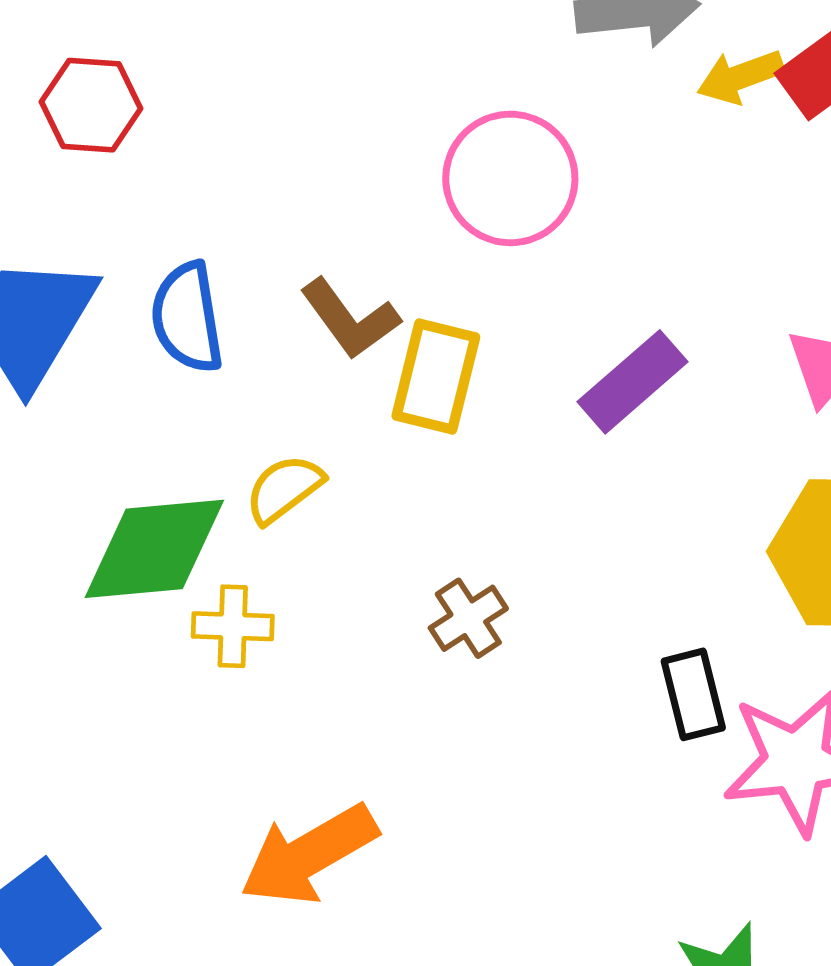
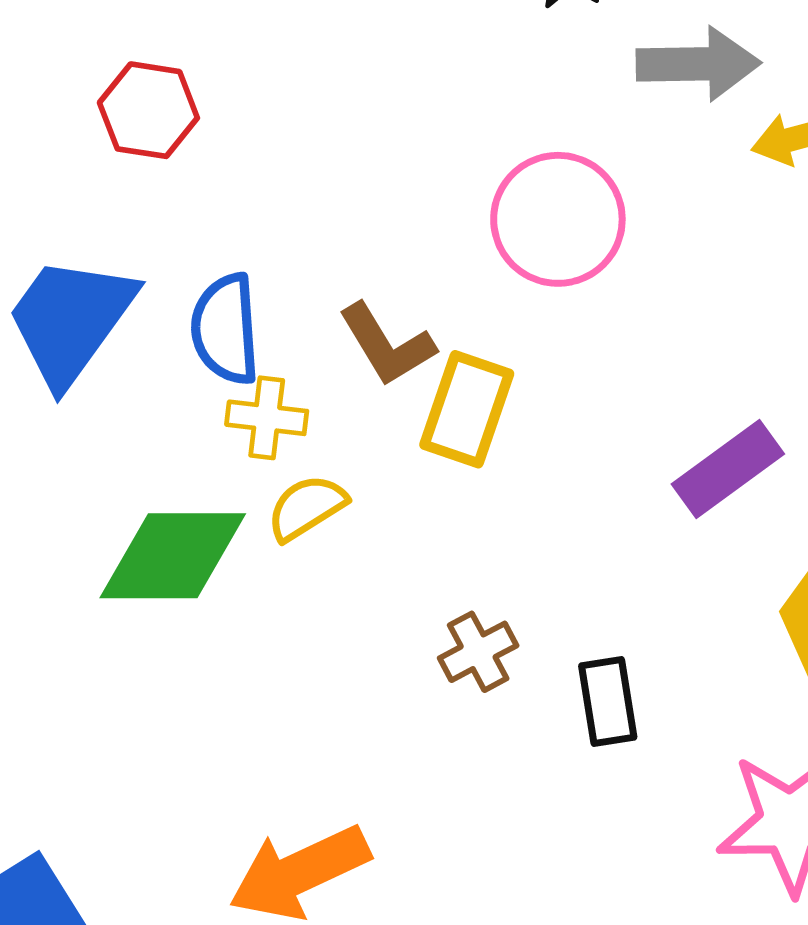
purple rectangle: (633, 382) -> (728, 469), moved
yellow cross: (233, 626) -> (267, 418), moved
black rectangle: (693, 694) -> (608, 702), moved

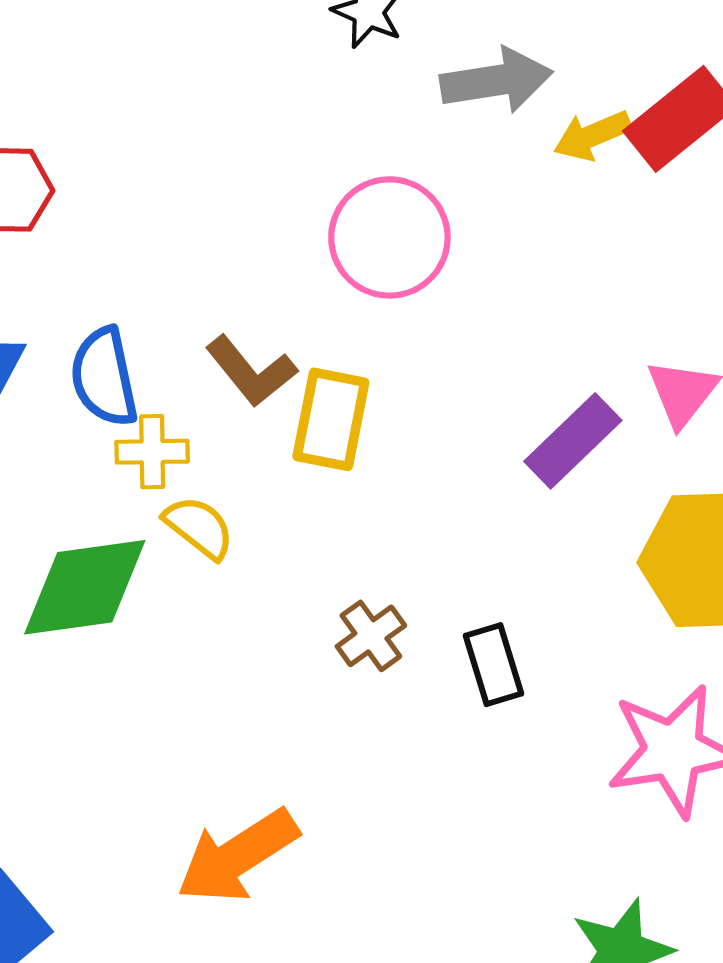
yellow semicircle: (307, 507) -> (199, 527), turned 78

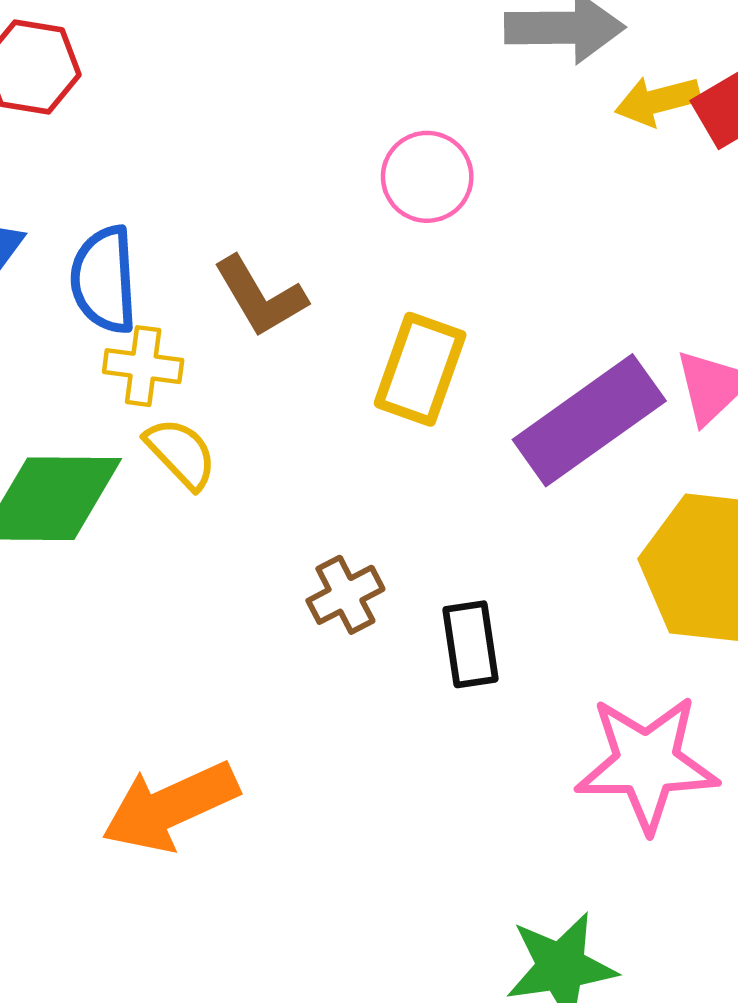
pink circle: (389, 237) -> (427, 177), size x0.7
yellow rectangle: (331, 419) -> (420, 369), moved
purple rectangle: (573, 441) -> (589, 420), size x1.4

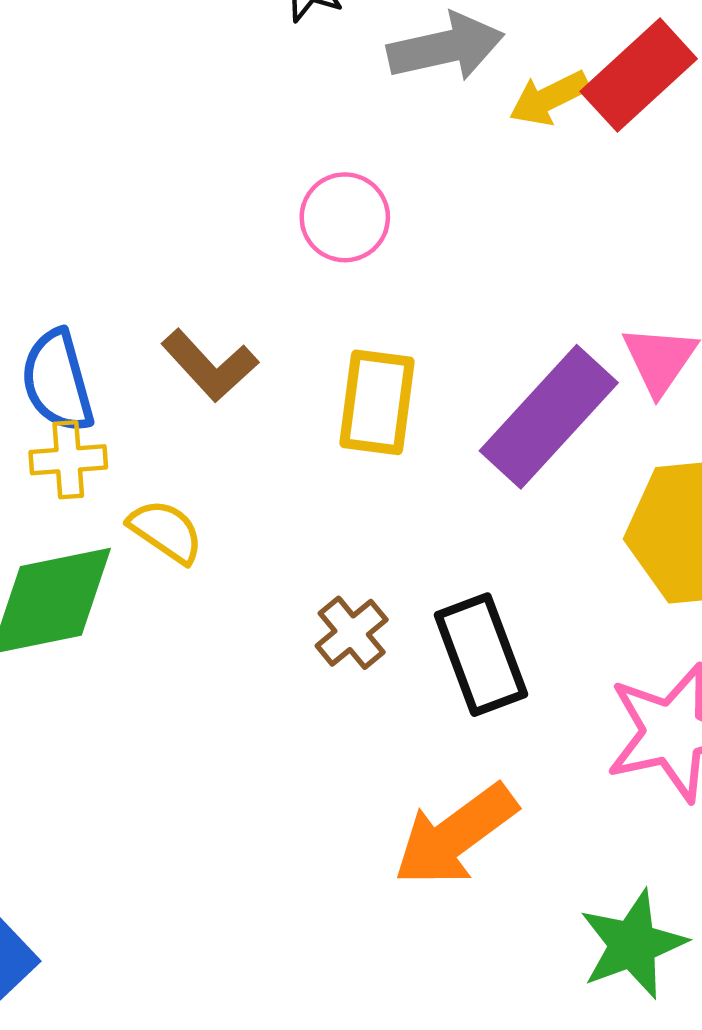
yellow cross: (143, 366) -> (68, 460), moved
black rectangle: (471, 644) -> (481, 655), size x1.4
orange arrow: (170, 807) -> (455, 835), moved

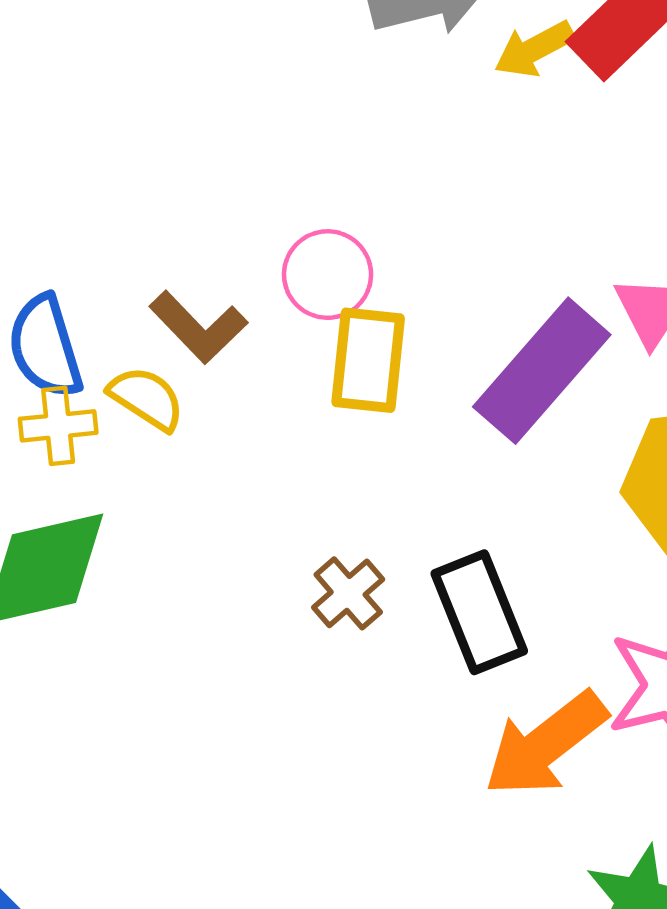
pink circle: (345, 217) -> (328, 275), moved
yellow semicircle: (166, 531) -> (147, 398), moved
orange arrow: (455, 835) -> (546, 744), moved

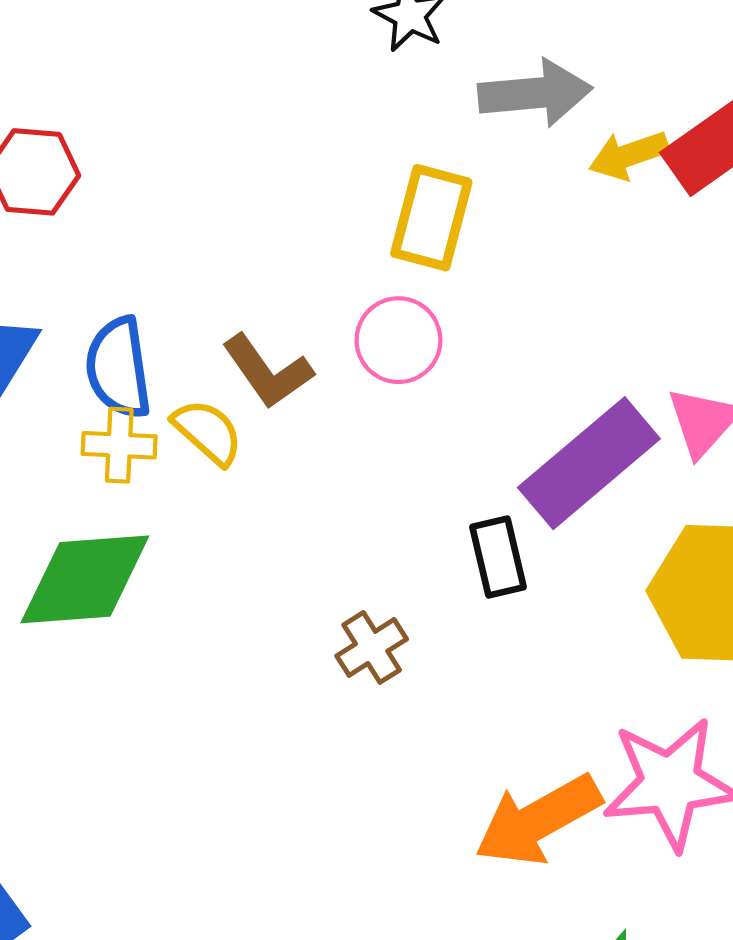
yellow rectangle: (368, 360) -> (431, 218), moved
black rectangle: (479, 612) -> (498, 557), moved, size x0.7

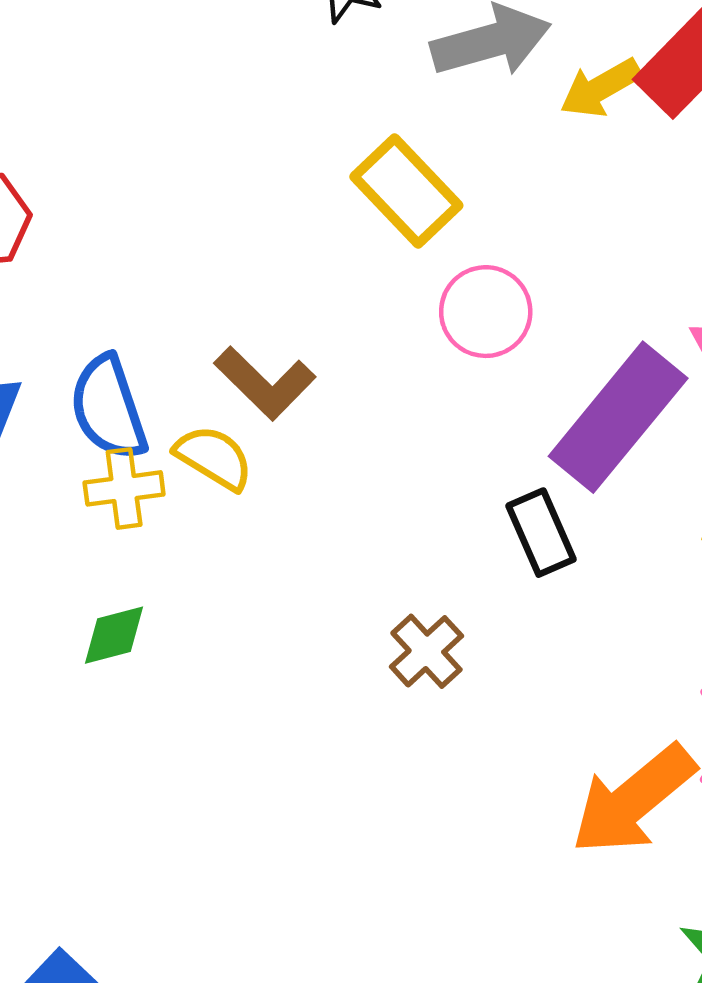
yellow rectangle: (431, 218) -> (406, 191), turned -48
pink circle: (398, 340) -> (486, 312), moved
green diamond: (85, 579) -> (114, 635), size x0.5

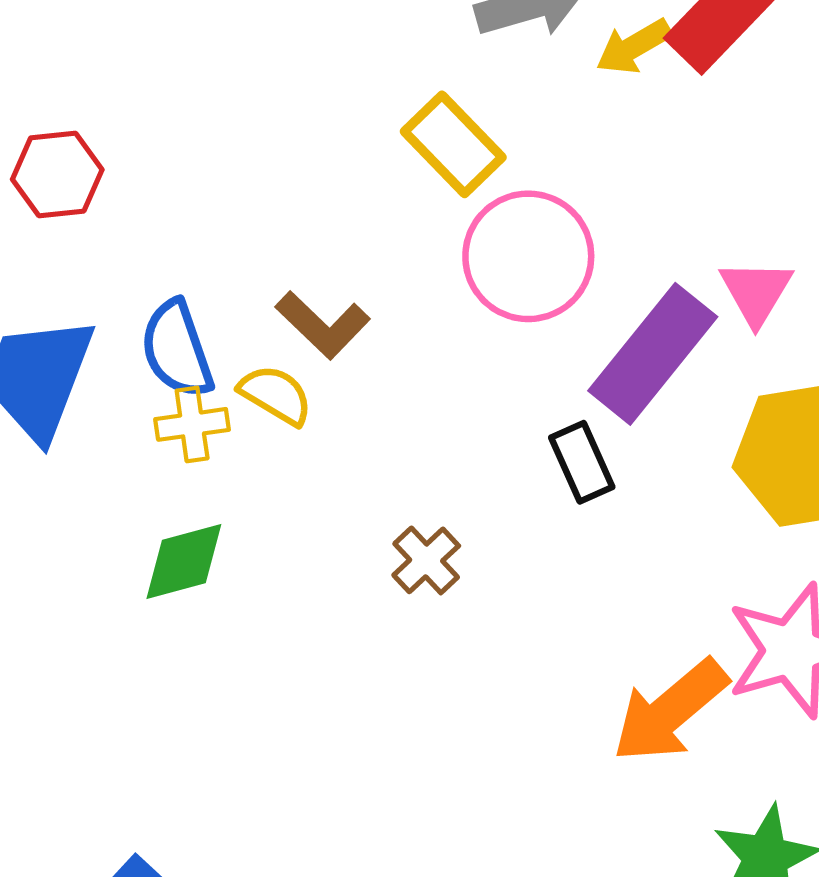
pink circle: (486, 312) -> (528, 256), size x1.5
green diamond: (114, 635) -> (184, 562), size x1.4
brown cross: (426, 651) -> (426, 560), moved

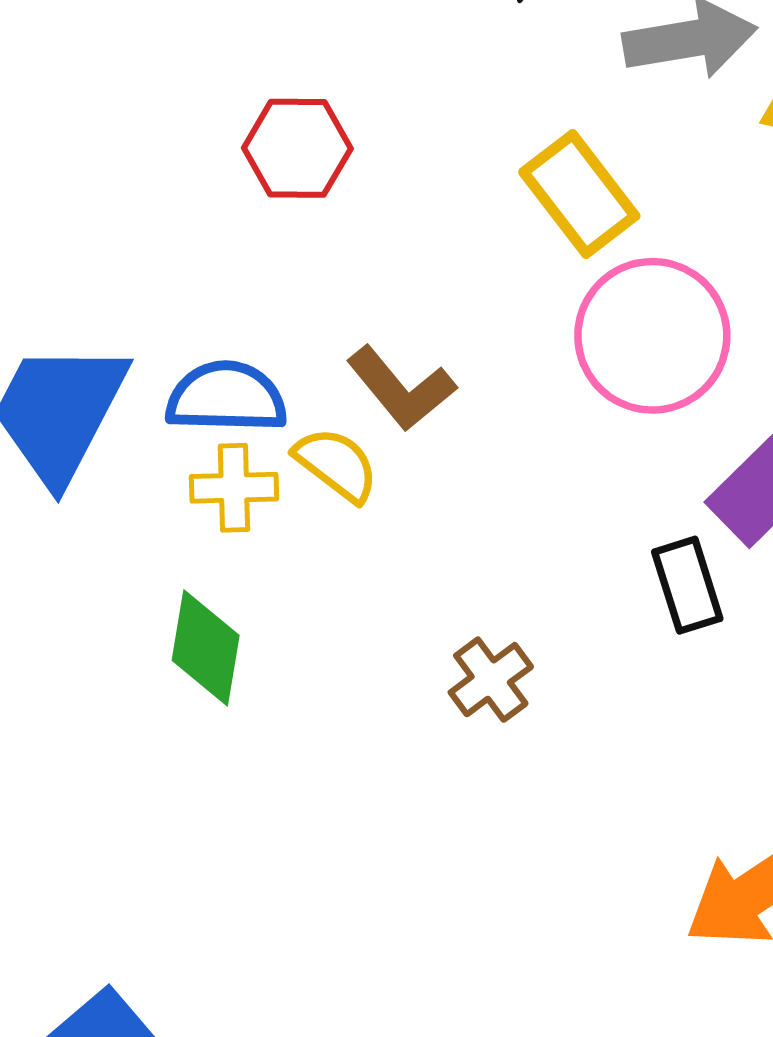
red hexagon: (57, 174) -> (297, 148), moved
blue semicircle: (177, 349) -> (226, 397), turned 104
green diamond: (184, 562) -> (206, 648), turned -72

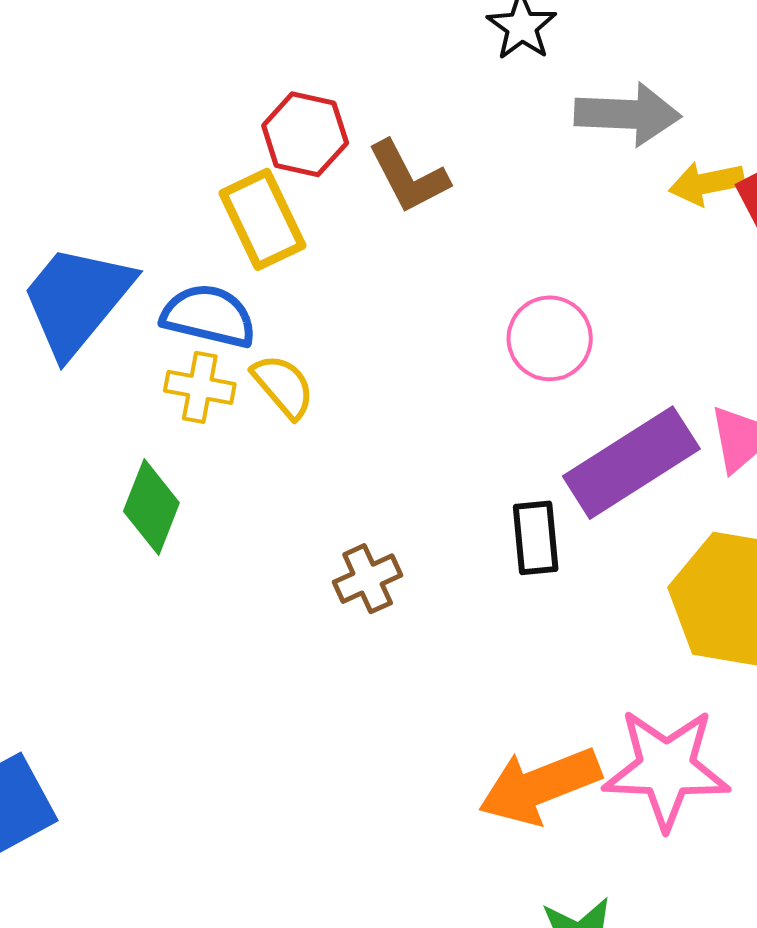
yellow rectangle: (579, 194) -> (262, 219), moved
pink circle: (652, 336) -> (550, 338), size x0.7
brown L-shape: (401, 388) -> (408, 177), moved

